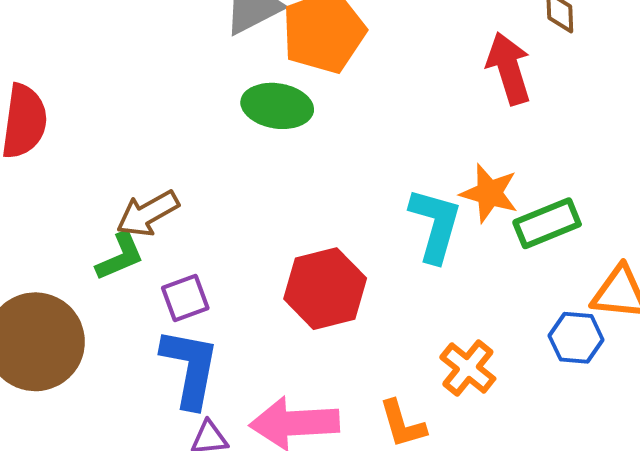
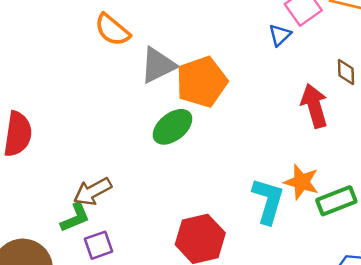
green ellipse: (277, 106) -> (173, 127), turned -48
purple square: (185, 298) -> (98, 245), moved

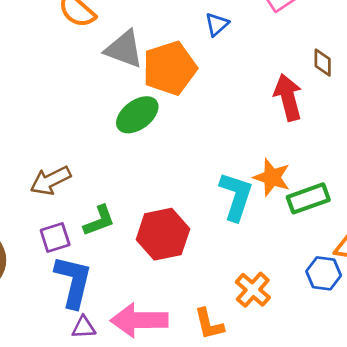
blue triangle: (280, 35) -> (217, 24), moved
gray triangle: (158, 65) -> (124, 49), turned 45
green L-shape: (75, 217) -> (99, 221), moved

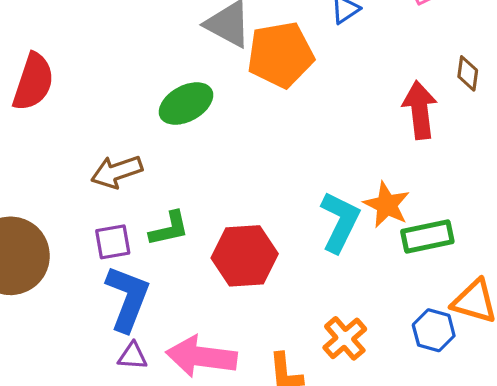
green ellipse: (137, 115) -> (186, 104), moved

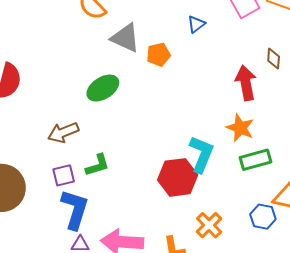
orange pentagon: (280, 55) -> (159, 55), size x0.6
orange star: (387, 205) -> (240, 128), moved
red hexagon: (245, 256) -> (178, 177), moved

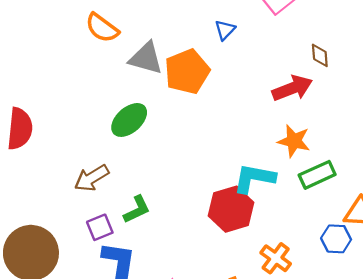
orange pentagon: (159, 55) -> (187, 72), size x1.6
red arrow: (246, 83) -> (292, 88), turned 88
cyan L-shape: (201, 154) -> (254, 178), turned -93

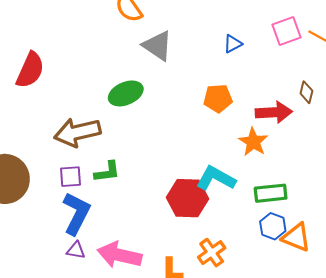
orange pentagon: (187, 72) -> (218, 98), moved, size x0.7
orange star: (294, 141) -> (253, 142), moved
brown arrow: (92, 178) -> (77, 132), size x1.4
blue hexagon: (336, 239) -> (273, 226), moved

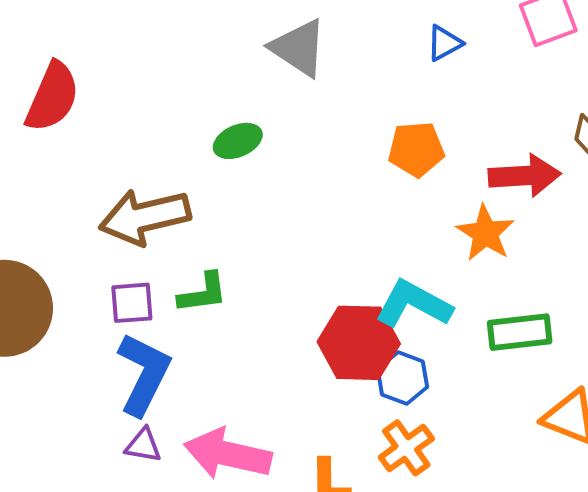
green ellipse: (126, 93) -> (238, 141), size x0.7
blue hexagon: (273, 226) -> (402, 378), moved

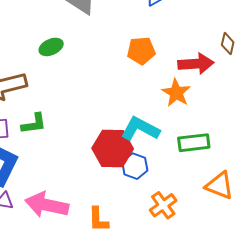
orange cross: (406, 448) -> (163, 205), moved

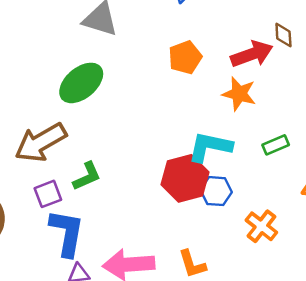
brown diamond: (228, 44) -> (283, 35), moved
green ellipse: (51, 47) -> (81, 83), size x1.6
green rectangle: (194, 143) -> (276, 145), size x0.7

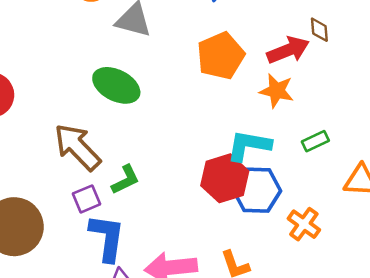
orange pentagon: (185, 57) -> (221, 56), size x1.4
green ellipse: (81, 83) -> (116, 85), turned 69
brown arrow: (41, 142) -> (77, 147), turned 78
blue hexagon: (216, 191) -> (257, 190), size x1.5

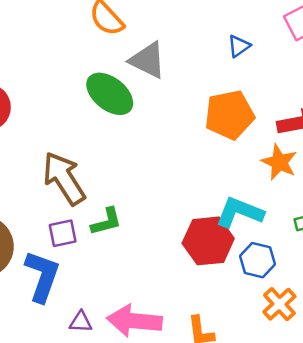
green ellipse: (116, 85) -> (110, 94), moved
blue hexagon: (257, 190) -> (258, 260), moved, size x0.7
blue L-shape: (107, 238) -> (42, 276), moved

